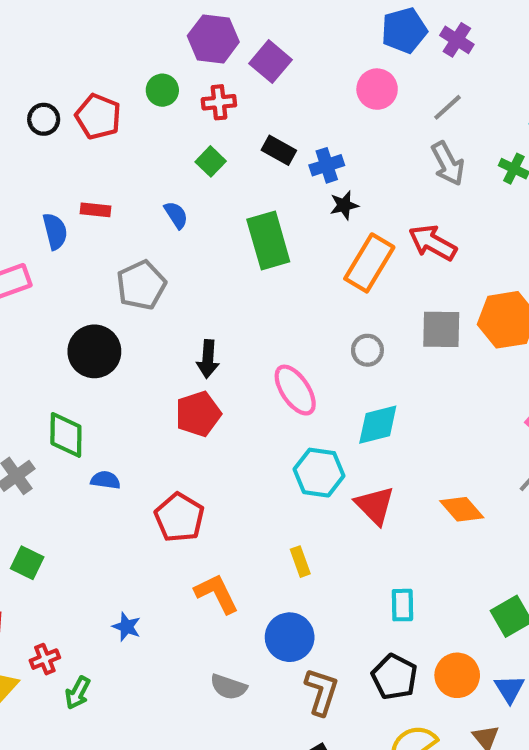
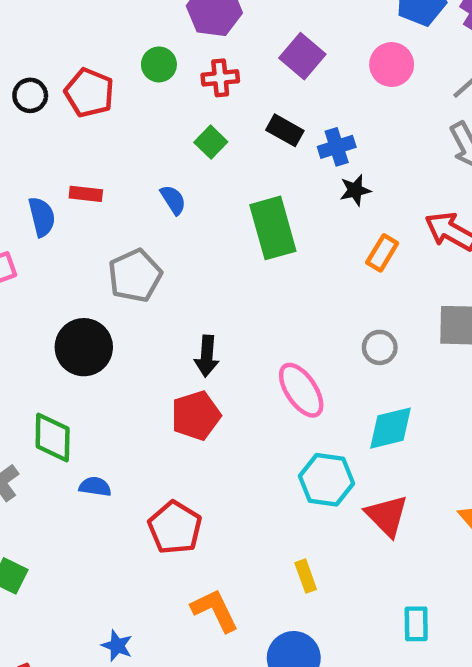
purple square: (271, 62) -> (302, 56), moved
orange rectangle: (369, 263) -> (382, 253), size x0.6

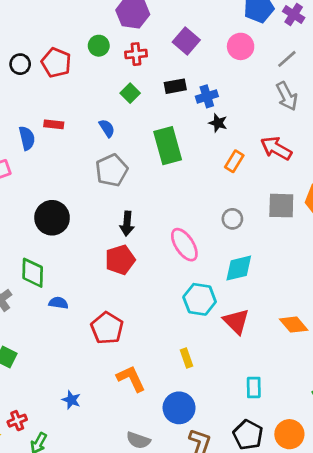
black rectangle: (285, 130) -> (175, 86), turned -40
black star: (355, 190) -> (218, 123), turned 30
gray pentagon: (135, 276) -> (112, 170), moved

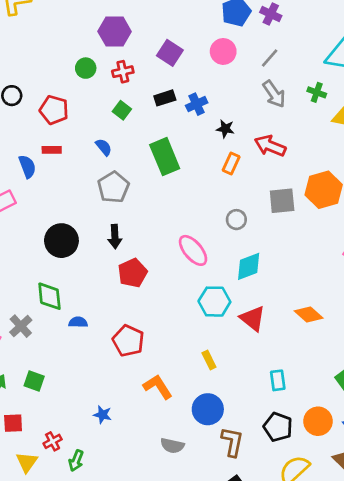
red pentagon: (56, 63) -> (54, 110), moved
black star: (218, 123) -> (225, 129), moved
black arrow: (127, 224) -> (115, 237), moved

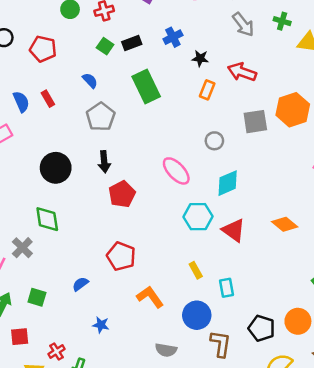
black rectangle: (165, 98) -> (132, 43), moved
red rectangle: (52, 150) -> (48, 99), moved, turned 63
blue semicircle: (78, 322) -> (80, 284), moved, turned -35
cyan rectangle: (278, 380) -> (227, 288), moved

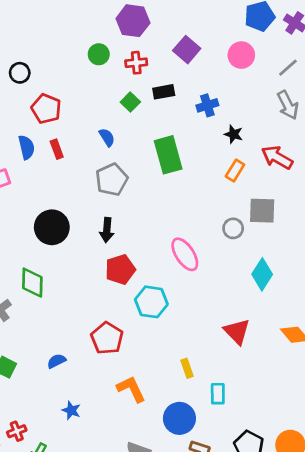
black rectangle: (132, 43) -> (164, 92), moved
red pentagon: (43, 49) -> (46, 109), moved
gray square: (255, 122) -> (262, 211), moved
cyan diamond: (228, 183) -> (262, 274), moved, turned -44
cyan hexagon: (198, 217) -> (151, 302), moved

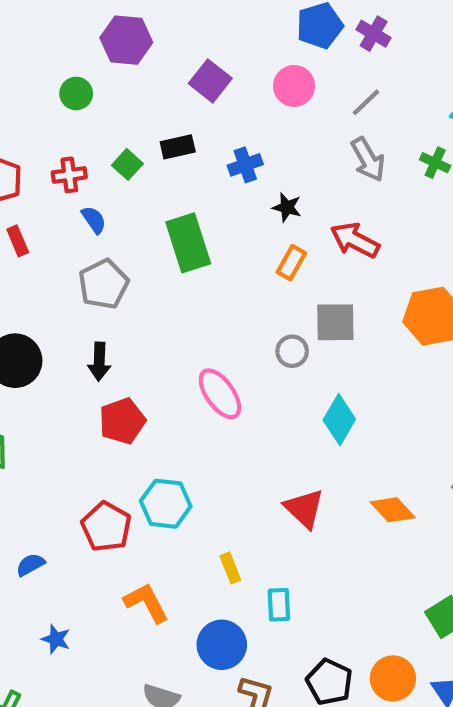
red cross: (136, 63) -> (69, 175), moved
cyan hexagon: (151, 302) -> (166, 504), moved

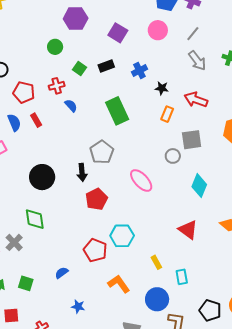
green square: (127, 164) -> (79, 68), moved
gray pentagon: (104, 284) -> (102, 152), moved

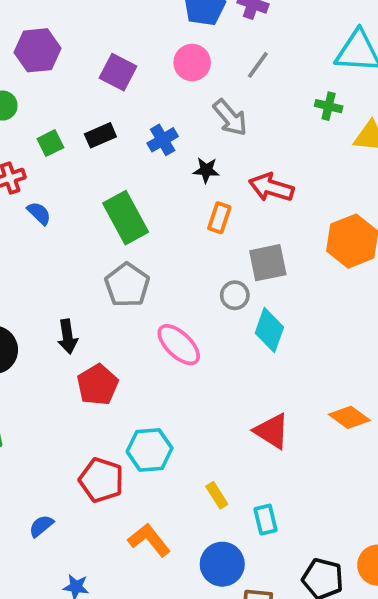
gray arrow: (197, 61) -> (230, 118), moved
green square: (79, 68) -> (50, 143), turned 32
gray pentagon: (102, 152) -> (127, 285), moved
cyan diamond: (199, 186) -> (269, 330), moved

